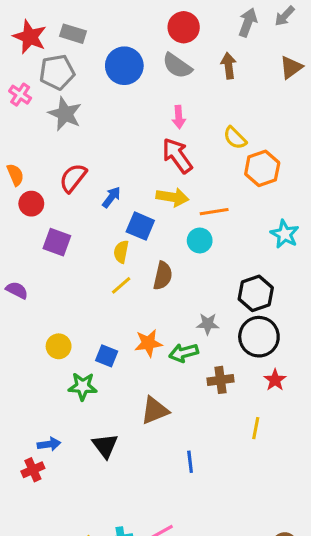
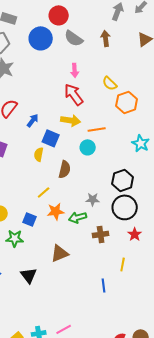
red circle: (184, 27) -> (59, 15), moved
yellow line: (121, 285) -> (44, 192), moved
blue line: (190, 462) -> (104, 285), moved

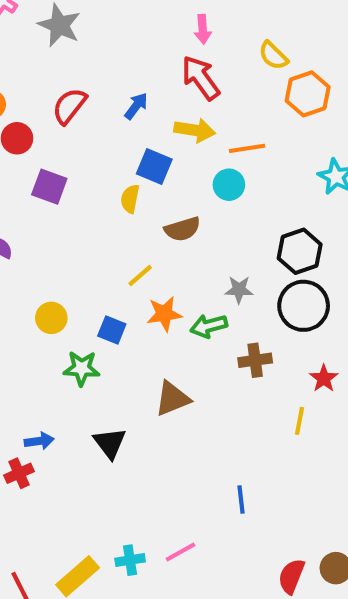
blue arrow: (33, 120) -> (136, 106), moved
brown semicircle: (65, 169) -> (182, 229), turned 60
red star: (135, 234) -> (324, 378), moved
blue line: (104, 285) -> (241, 500), moved

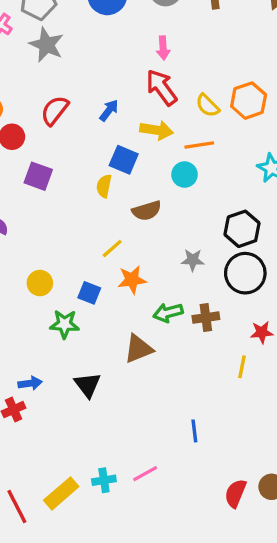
yellow semicircle: (273, 56) -> (208, 106), moved
green arrow: (209, 326) -> (168, 313), moved
red star: (324, 378) -> (262, 332), turned 30

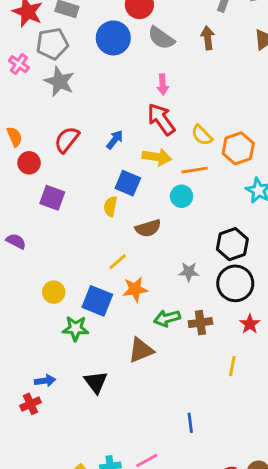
orange hexagon: (249, 101) -> (238, 148), moved
blue square: (89, 293) -> (97, 301), size x1.5
red star: (262, 332) -> (250, 324), moved, turned -30

